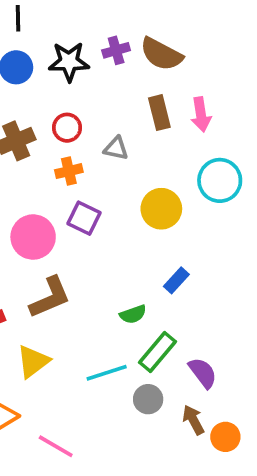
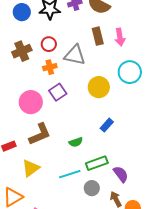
gray triangle: (116, 148) -> (75, 55), size x1.6
purple square: (84, 218) -> (58, 92), turned 30
green semicircle: (133, 314) -> (76, 142), moved
green rectangle: (158, 352) -> (97, 163), turned 30

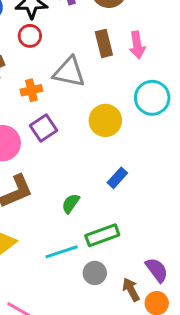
red circle: (49, 44) -> (30, 36), moved
green semicircle: (76, 142) -> (71, 203), turned 144
purple semicircle: (121, 174) -> (157, 270), moved

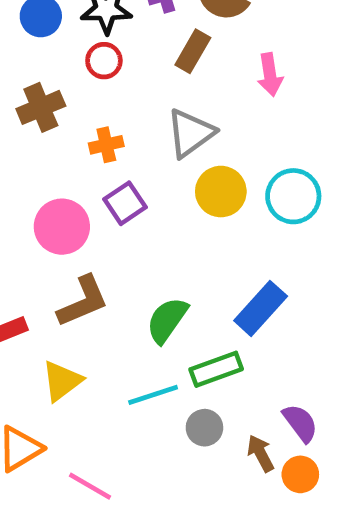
brown rectangle: (104, 43) -> (193, 51), moved, turned 44
gray triangle: (69, 72) -> (190, 133), moved, turned -48
cyan circle: (152, 98) -> (293, 196), moved
blue rectangle: (117, 178) -> (261, 308), moved, size x1.6
green semicircle: (71, 203) -> (167, 320), size x1.5

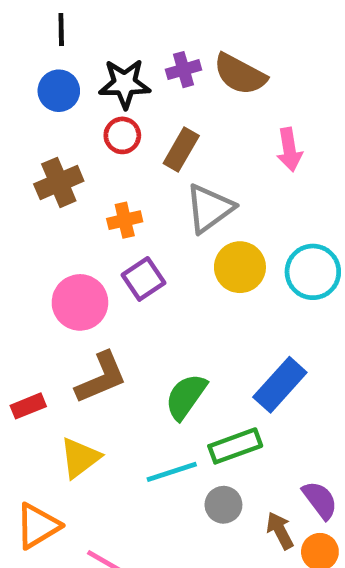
brown rectangle: (193, 51) -> (181, 150), moved

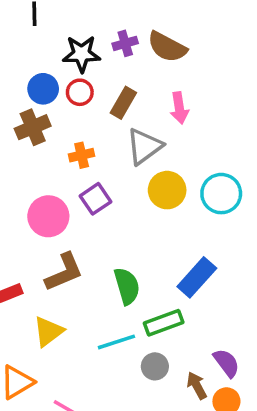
blue circle: (59, 91) -> (43, 89), moved
pink arrow: (289, 150) -> (179, 108), moved
green semicircle: (186, 397) -> (127, 286), turned 129

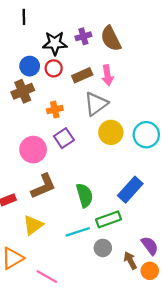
brown semicircle: (167, 47) -> (111, 39), turned 35
brown rectangle: (123, 103) -> (82, 75), turned 36
pink arrow: (179, 108) -> (107, 75), moved

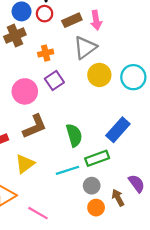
orange circle: (150, 271) -> (96, 208), moved

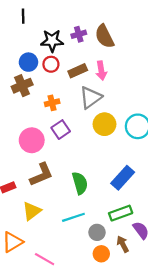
green rectangle: (97, 158) -> (121, 213), moved

